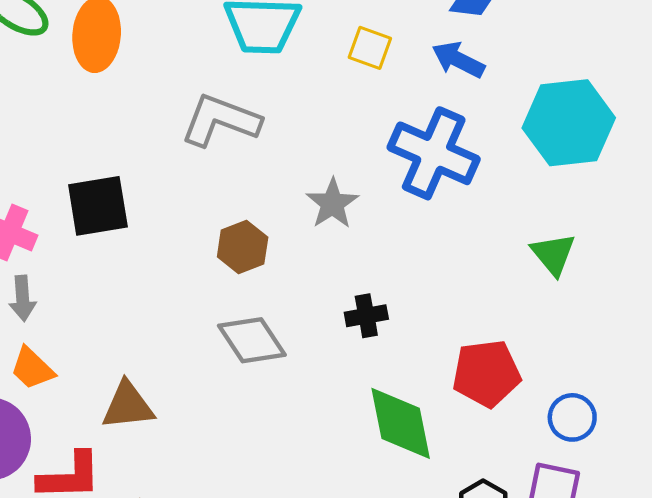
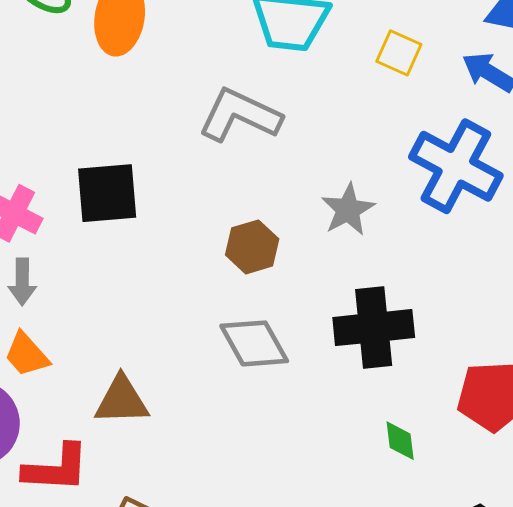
black cross: (366, 316) -> (374, 328), size x1.8
green diamond: (401, 423) -> (400, 441), size x0.5

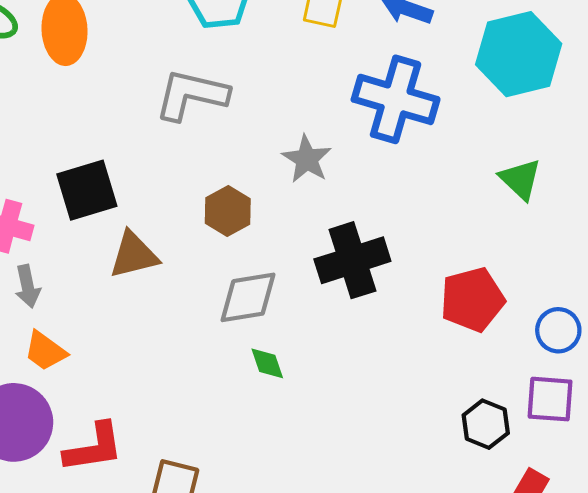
gray diamond: (254, 343) -> (248, 297), turned -58
brown triangle: (122, 400) -> (134, 255), moved
green diamond: (400, 441) -> (267, 363), moved

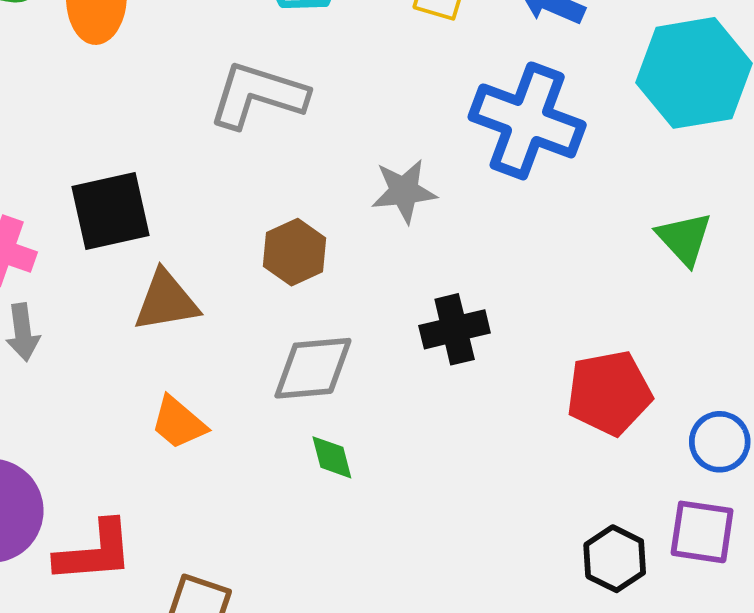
gray star: (307, 159) -> (404, 191), turned 30
black cross: (352, 260) -> (455, 329), size x0.7
orange trapezoid: (45, 351) -> (179, 423), moved

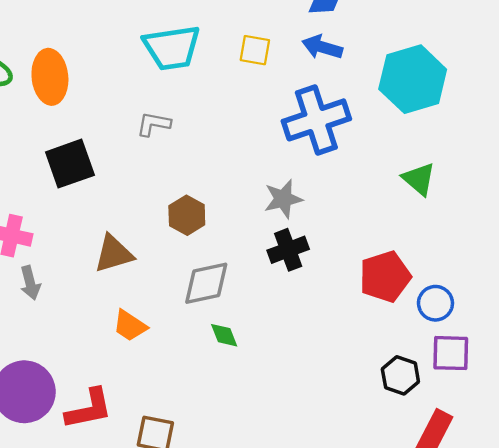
gray L-shape: (258, 95) -> (154, 124), size x0.6
blue cross: (527, 121) -> (316, 120), turned -32
gray star: (404, 191) -> (283, 199), moved
black square: (110, 211) -> (70, 164), moved
blue circle: (720, 442) -> (435, 303), moved

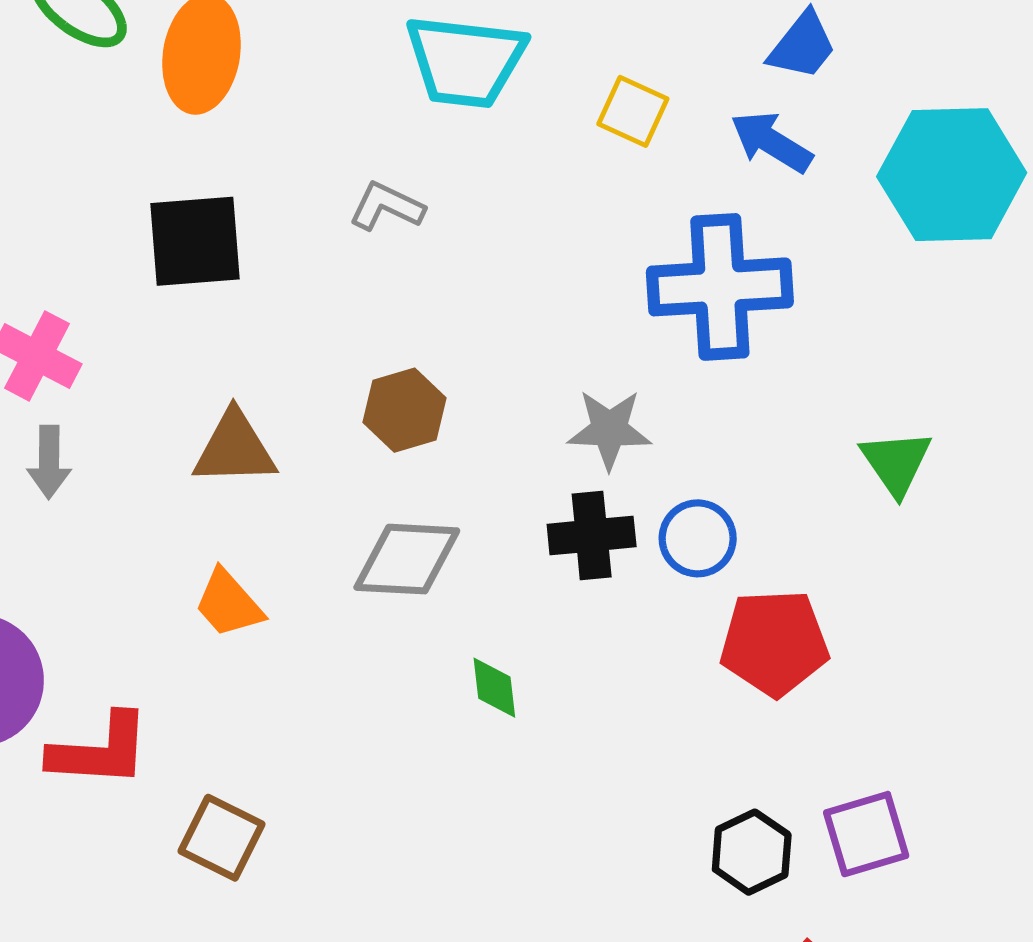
cyan hexagon: (413, 79) -> (952, 175), moved
blue circle: (435, 303) -> (698, 538), moved
green diamond: (224, 335) -> (494, 688), moved
purple square: (451, 353) -> (866, 834), turned -33

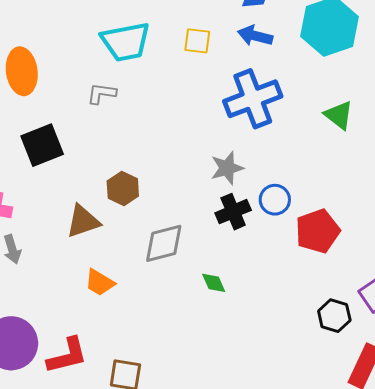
gray L-shape: (387, 206) -> (102, 93), moved
brown hexagon: (405, 410) -> (123, 188), moved
green triangle: (896, 463) -> (339, 115), moved

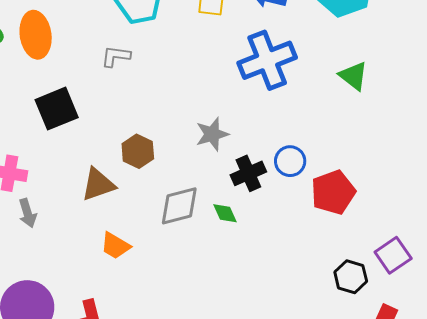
gray star: (227, 168) -> (212, 134), moved
green diamond: (214, 283) -> (225, 213), moved

